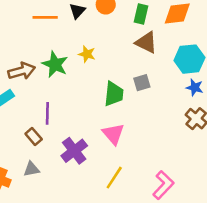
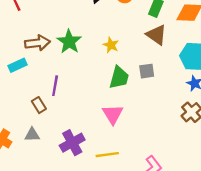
yellow star: (87, 54) -> (111, 45), moved
purple cross: (74, 151) -> (72, 143), moved
yellow line: (114, 178) -> (107, 155), turned 40

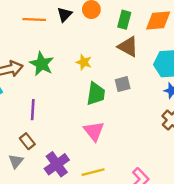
brown rectangle: (39, 105) -> (27, 141), moved
gray triangle: (32, 135) -> (16, 161), turned -42

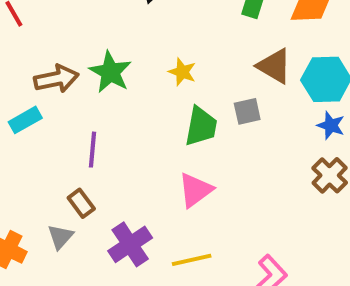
brown triangle: (128, 47) -> (274, 66), moved
pink triangle: (94, 131) -> (195, 190), turned 30

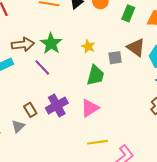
gray square: (247, 111) -> (115, 58), moved
purple line: (92, 150) -> (42, 67), moved, turned -54
purple cross: (130, 244) -> (57, 105), moved
yellow line: (192, 260) -> (98, 142), moved

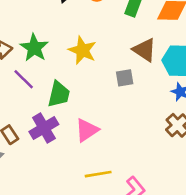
yellow star: (88, 46) -> (82, 50), size x1.5
gray square: (115, 58) -> (125, 78), moved
green trapezoid: (95, 75) -> (59, 94), moved

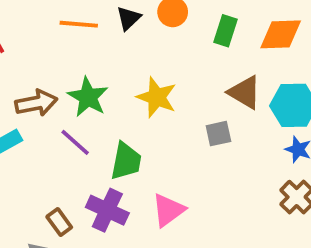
purple cross: (44, 128) -> (107, 210), turned -32

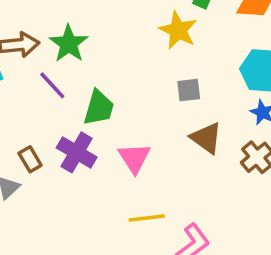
brown triangle: (245, 92) -> (206, 138), moved
yellow star: (157, 97) -> (178, 30), moved
pink triangle: (168, 210) -> (134, 158), turned -32

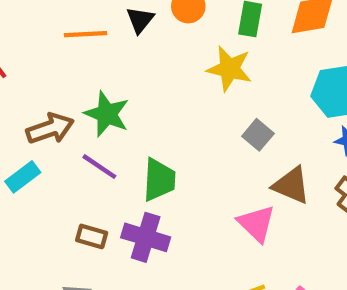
gray square: (189, 90) -> (258, 135), turned -30
pink triangle: (134, 158) -> (256, 223), moved
brown rectangle: (30, 159) -> (92, 236), moved, turned -30

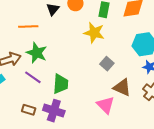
orange line: (85, 34) -> (28, 27), moved

